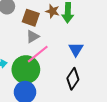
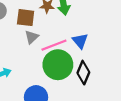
pink line: (38, 54) -> (54, 45), moved, turned 30
green circle: (26, 70) -> (58, 65), moved

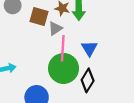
gray triangle: (32, 37) -> (55, 29), moved
pink line: (54, 45) -> (63, 48), turned -75

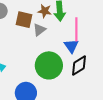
pink line: (63, 48) -> (76, 29), moved
black diamond: (88, 80) -> (79, 66), moved, turned 30

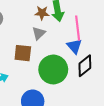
brown square: (24, 20) -> (23, 53), moved

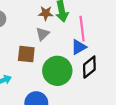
blue triangle: (74, 46) -> (79, 47), turned 42

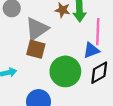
gray triangle: (42, 34) -> (37, 29), moved, size x1.6

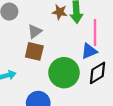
gray triangle: (37, 29) -> (35, 31), size x0.6

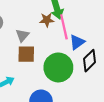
brown star: (60, 12) -> (47, 20), moved
pink line: (95, 33) -> (64, 27), moved

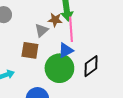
gray triangle: (22, 35) -> (41, 30), moved
blue triangle: (77, 42) -> (66, 50), moved

